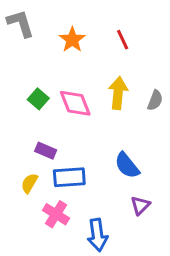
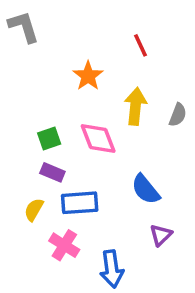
orange star: (72, 40) -> (88, 76), moved
green square: (38, 99) -> (49, 139), moved, turned 30
pink diamond: (75, 103) -> (98, 139), moved

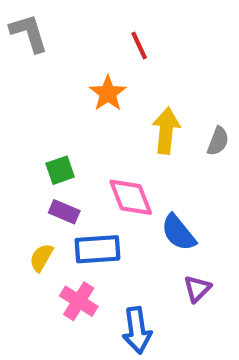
red line: (140, 45) -> (139, 45), moved
pink diamond: (98, 139) -> (131, 197), moved

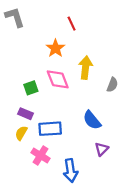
gray semicircle: (218, 141) -> (112, 85), moved
pink diamond: (131, 197) -> (58, 79), moved
purple rectangle: (64, 212) -> (25, 114), moved

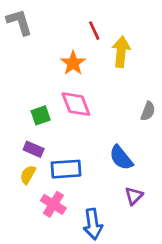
yellow arrow: (86, 68) -> (121, 52), moved

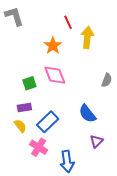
purple rectangle: (34, 149) -> (24, 108), turned -32
blue rectangle: (66, 169) -> (48, 122), turned -40
yellow semicircle: (28, 175) -> (20, 126), turned 112

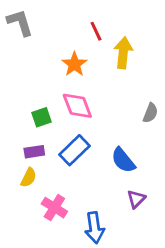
blue rectangle: (48, 122) -> (74, 150), moved
yellow semicircle: (20, 126) -> (29, 177), turned 64

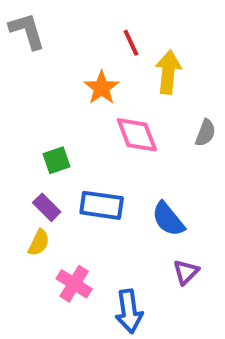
pink diamond: (77, 106) -> (137, 135), moved
gray semicircle: (150, 113) -> (205, 133), moved
blue rectangle: (74, 150) -> (102, 205), turned 52
purple rectangle: (34, 152) -> (47, 207), turned 54

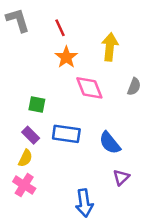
red line: (131, 43) -> (60, 28), moved
green square: (56, 160) -> (37, 104), turned 30
pink cross: (74, 284) -> (24, 185), moved

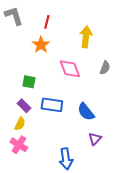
red line: (60, 28) -> (47, 22), turned 40
orange star: (66, 57) -> (41, 45), moved

